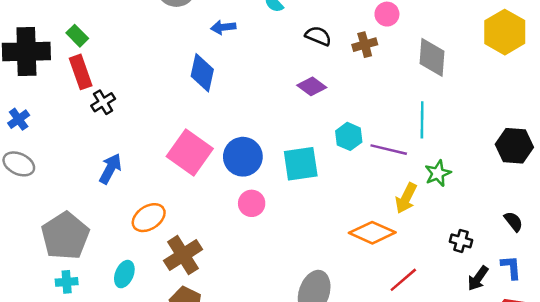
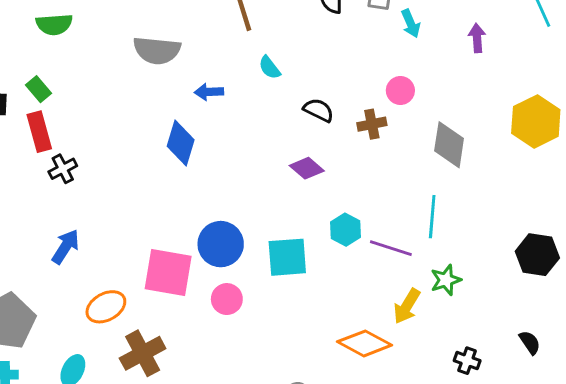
pink square: (190, 153) -> (168, 273), moved, turned -30

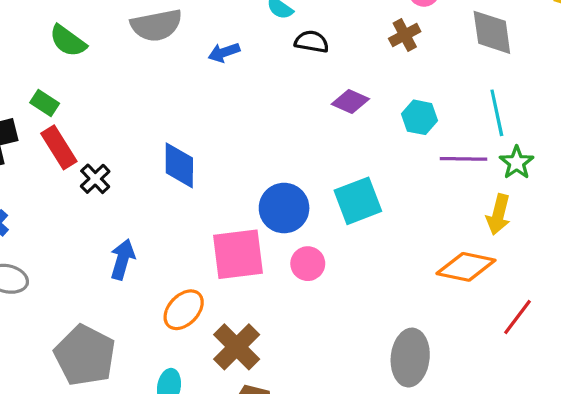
green semicircle: (54, 24) -> (68, 41), moved, turned 57
black semicircle: (319, 110) -> (312, 42), moved
blue diamond: (181, 143) -> (179, 165), moved
cyan hexagon: (346, 230) -> (419, 117), moved
green star: (446, 280) -> (517, 163), moved

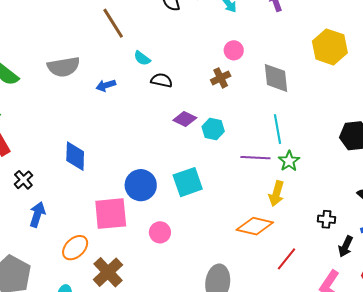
cyan hexagon: (419, 117) -> (213, 129), moved
black cross: (95, 179) -> (23, 180), moved
pink circle: (308, 264) -> (160, 232), moved

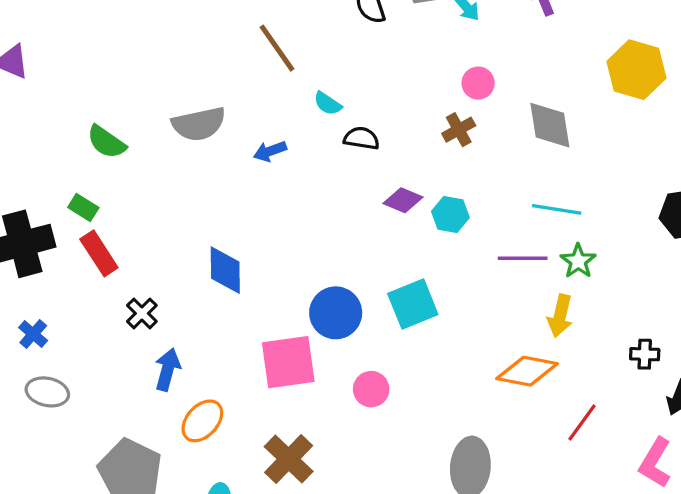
cyan line: (277, 129) -> (557, 209), turned -68
orange ellipse: (75, 248) -> (202, 421), moved

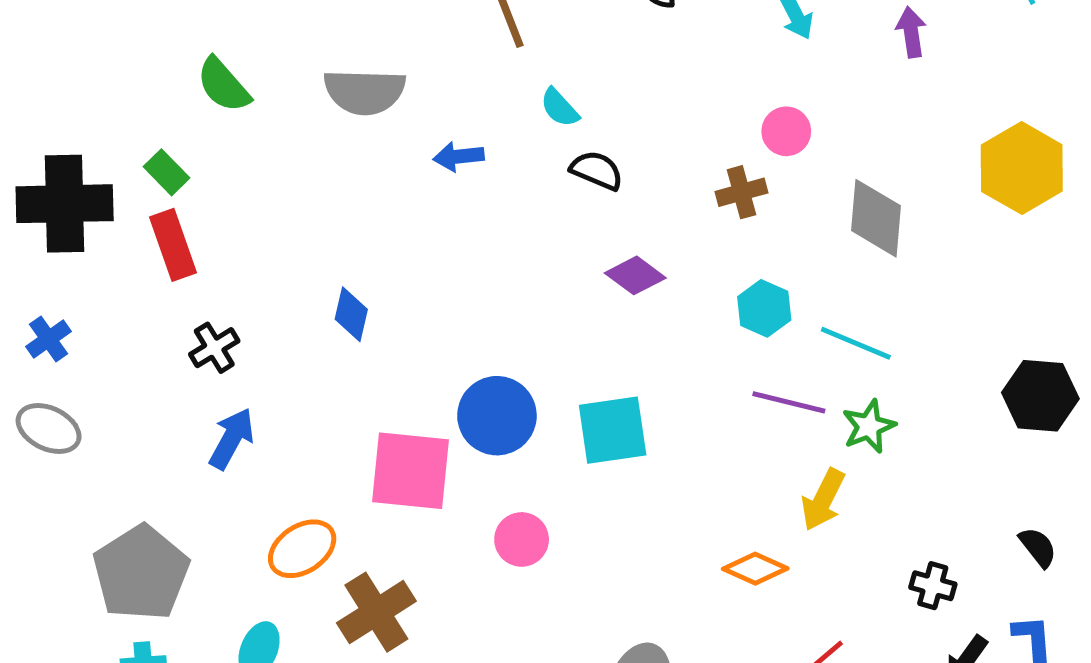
cyan hexagon: (450, 214) -> (764, 308), moved
blue diamond: (225, 270) -> (351, 314), size x0.7
orange diamond: (527, 371) -> (755, 569), size x0.7
orange ellipse: (202, 421) -> (302, 549), moved

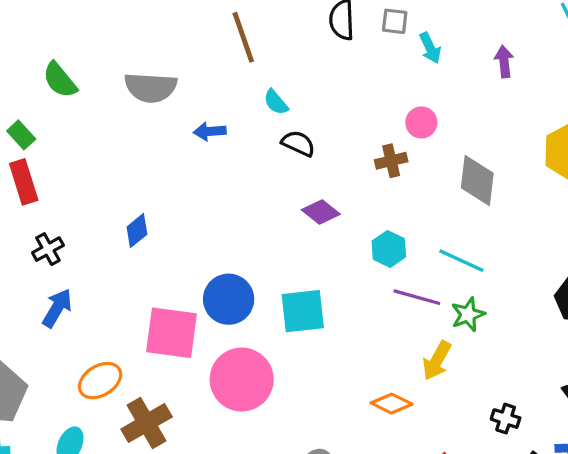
cyan hexagon: (764, 308) -> (389, 249), moved
blue diamond: (351, 314) -> (137, 231), turned 36
pink circle: (522, 539) -> (242, 380), size x1.8

